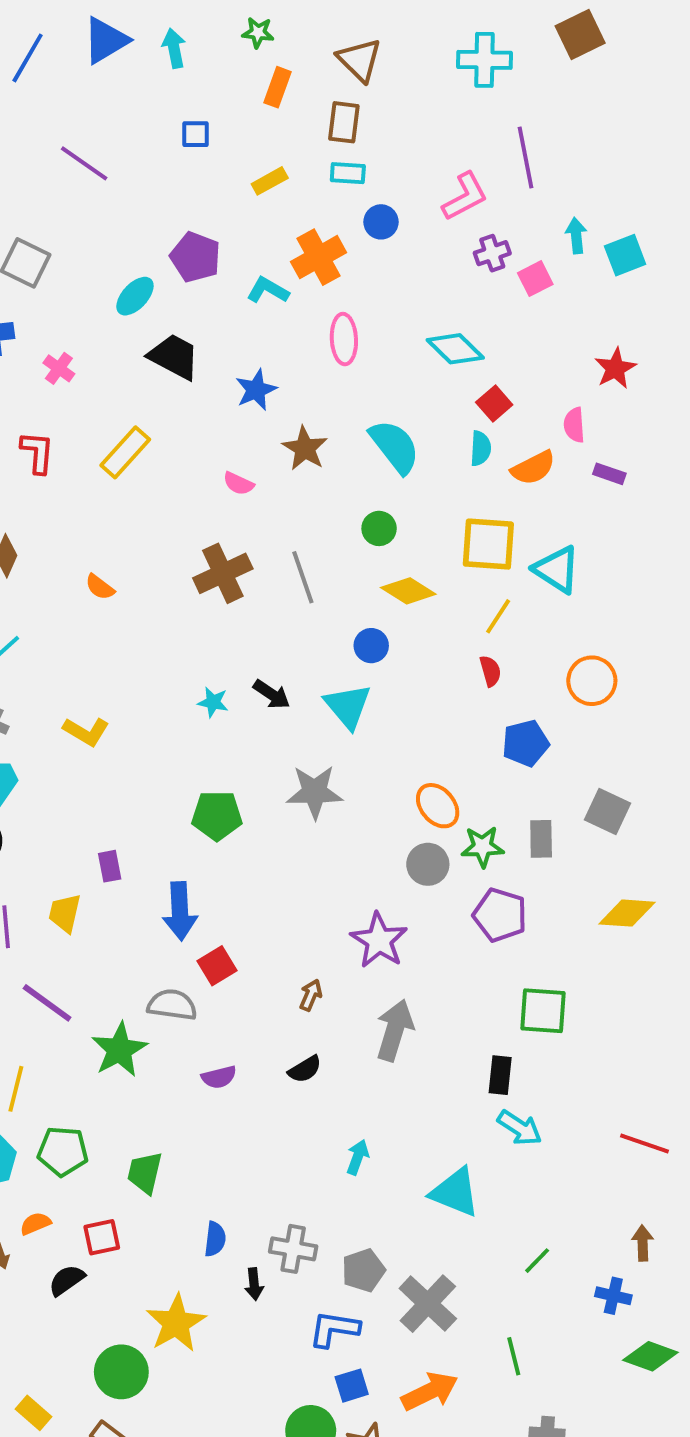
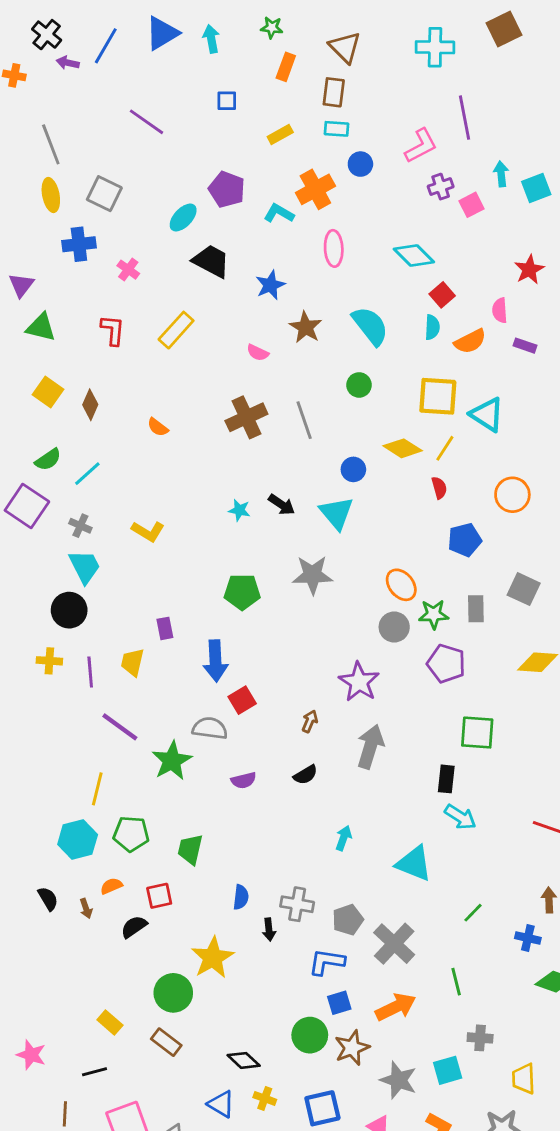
yellow diamond: (408, 591) -> (403, 448), moved

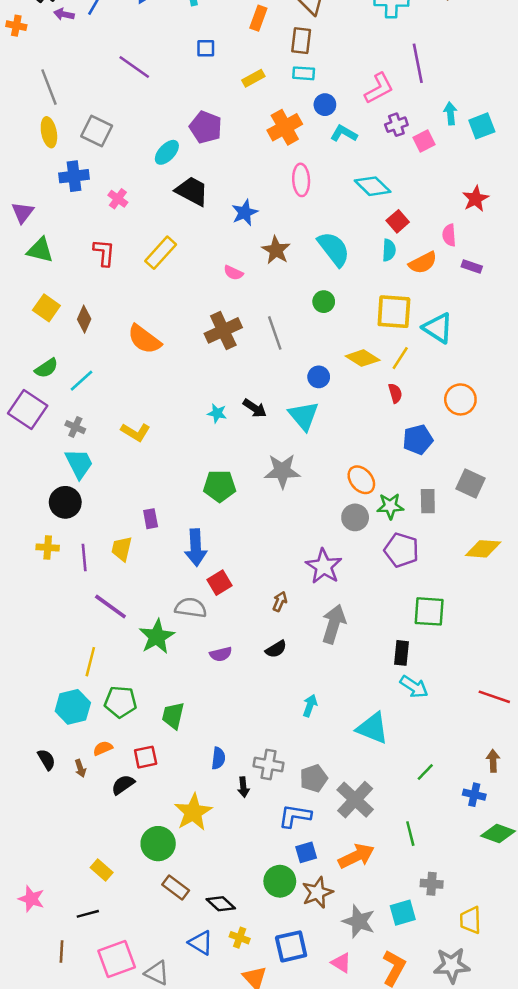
cyan L-shape: (279, 213) -> (344, 133), moved
orange semicircle: (158, 427) -> (144, 339), size x1.8
brown rectangle: (166, 1042) -> (176, 888), moved

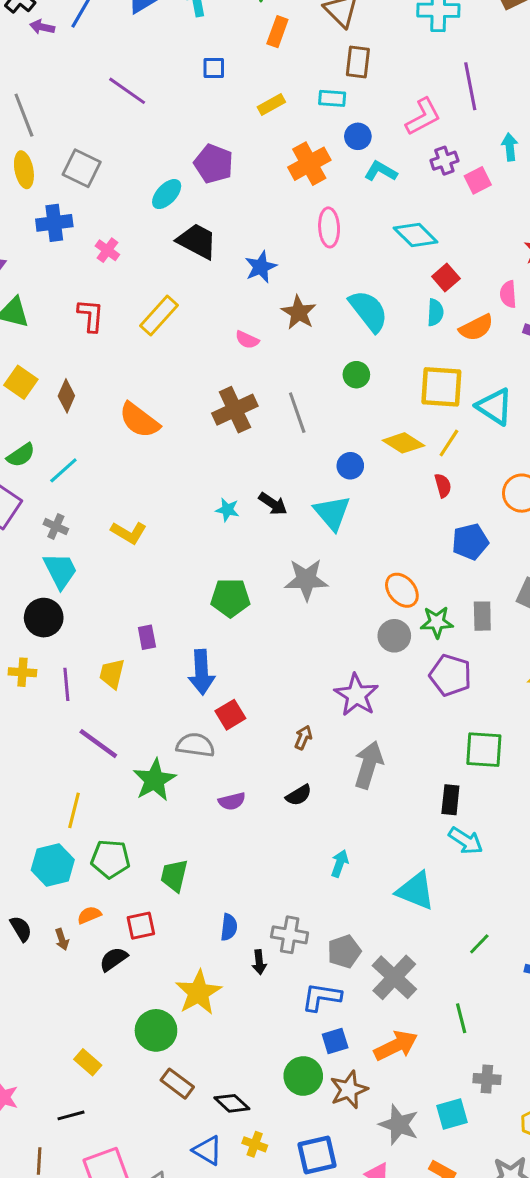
brown rectangle: (301, 41) -> (358, 62), moved

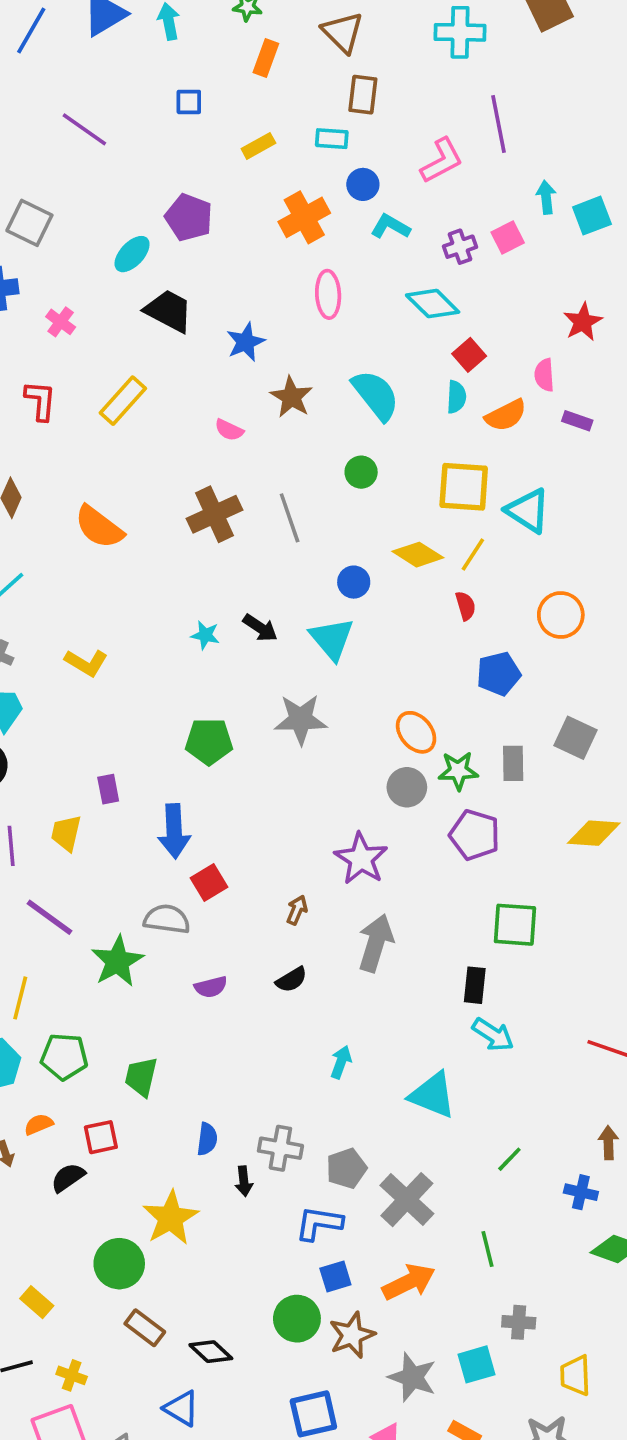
purple cross: (444, 161) -> (460, 247), moved
yellow cross: (255, 1144) -> (72, 1375), moved

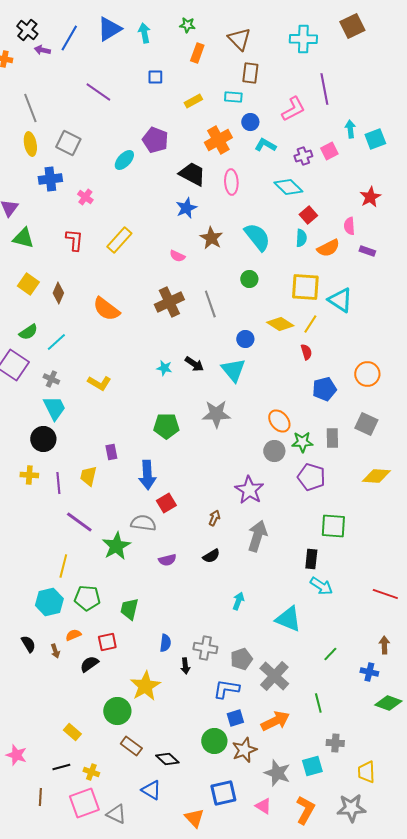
black trapezoid: (169, 311) -> (192, 174), moved
orange circle: (561, 615) -> (367, 374), moved

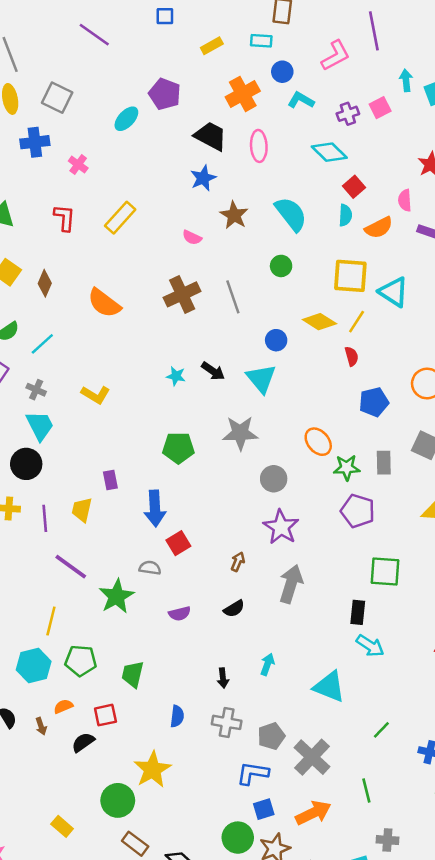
gray circle: (274, 451) -> (274, 479), moved
gray semicircle: (143, 523) -> (150, 568), size x0.7
black arrow: (185, 666) -> (223, 678), moved

